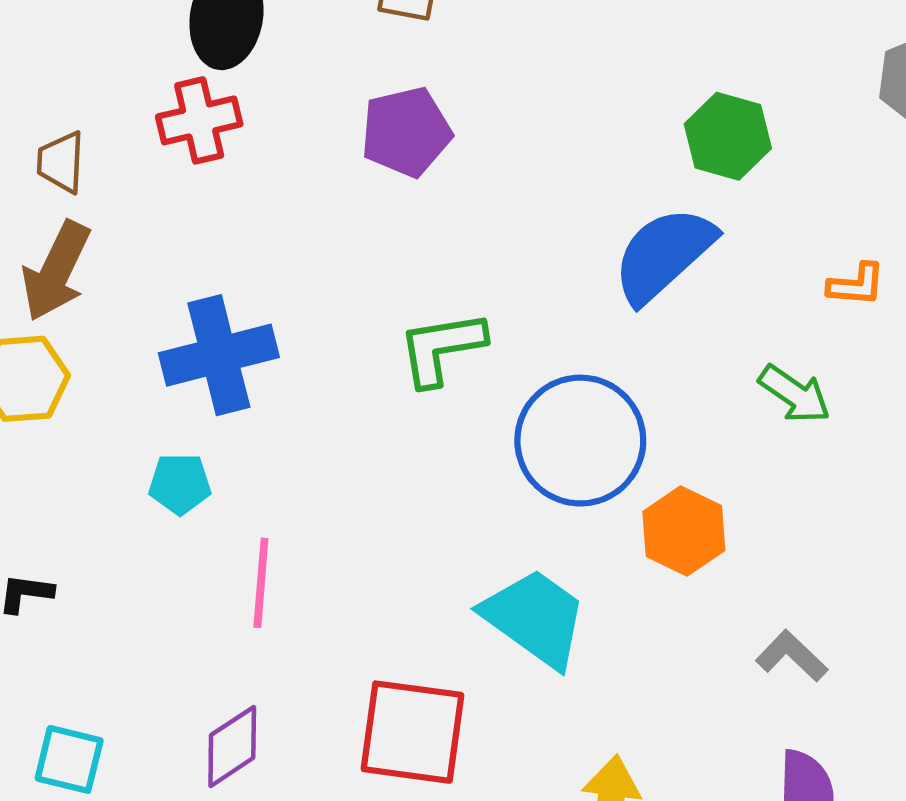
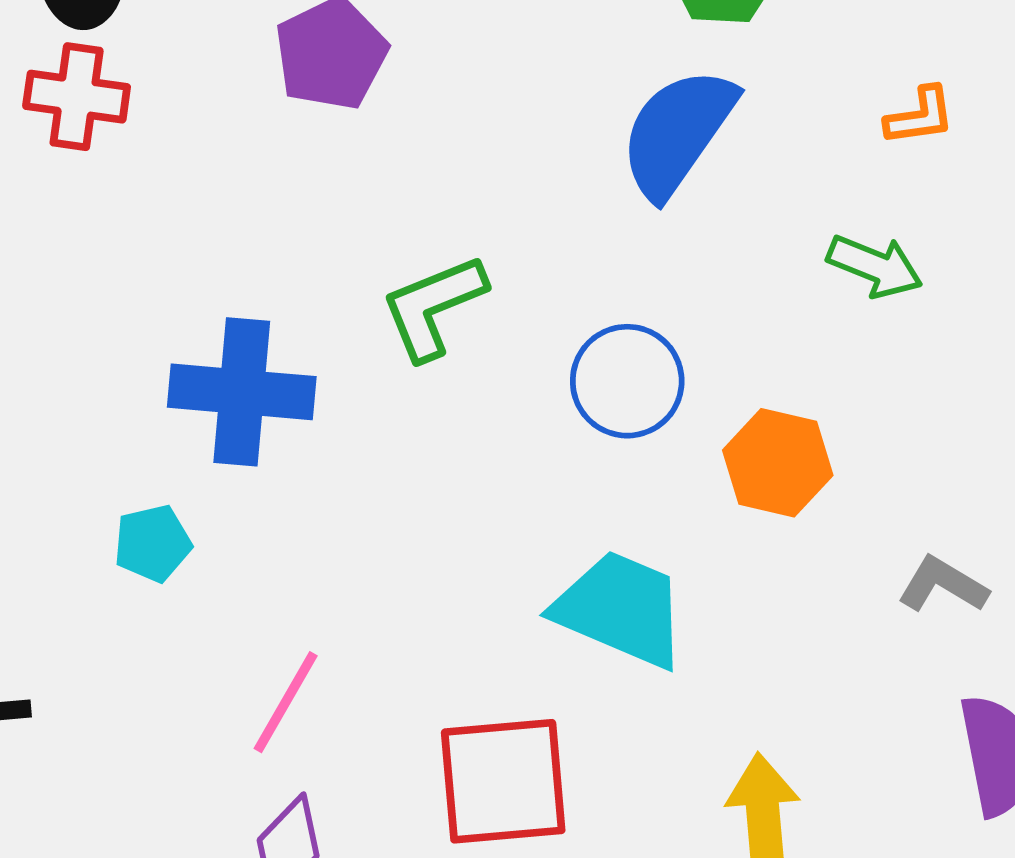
red cross: (199, 120) -> (77, 97), turned 34
blue cross: (219, 355) -> (242, 392), moved, turned 32
blue circle: (580, 441) -> (627, 381), size x0.7
pink line: (261, 583) -> (286, 702), moved, turned 38

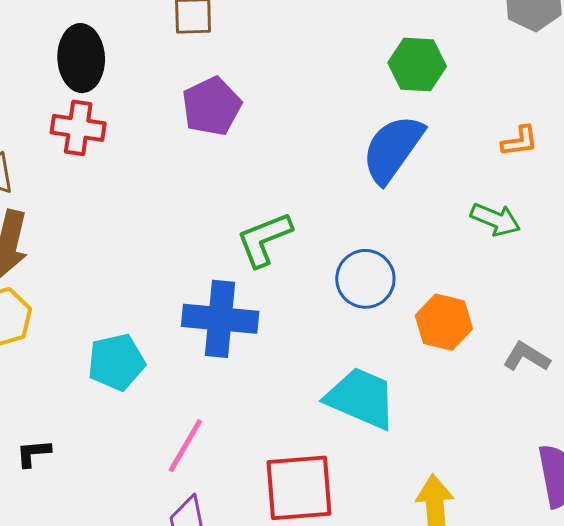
blue cross: (242, 392) -> (220, 319), moved
cyan pentagon: (153, 543) -> (116, 362), size x1.4
gray L-shape: (943, 585) -> (526, 357), moved

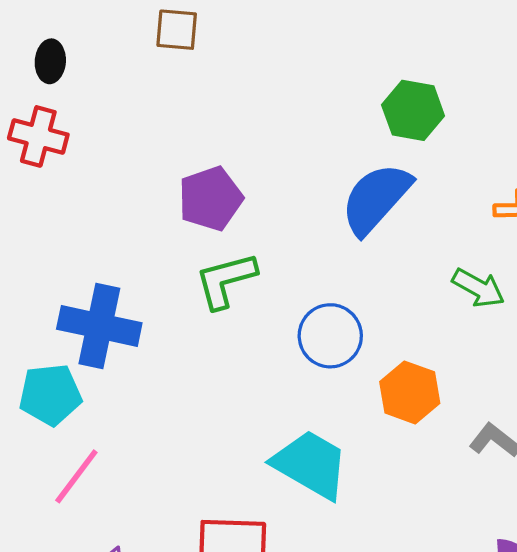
black ellipse: (81, 58) -> (50, 61), size x0.6
purple pentagon: (212, 106) -> (210, 199), moved
blue cross: (220, 319) -> (99, 326), moved
pink line: (185, 446) -> (76, 476), moved

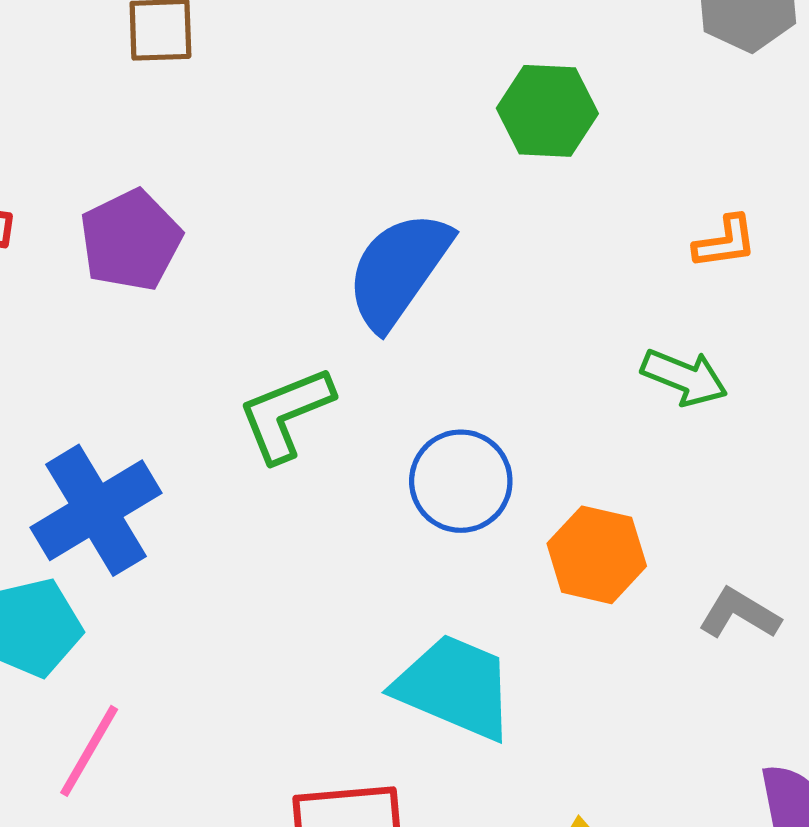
purple pentagon: (210, 199) -> (131, 240), moved
blue semicircle: (376, 199) -> (398, 270), moved
blue cross: (99, 326) -> (96, 510), turned -36

